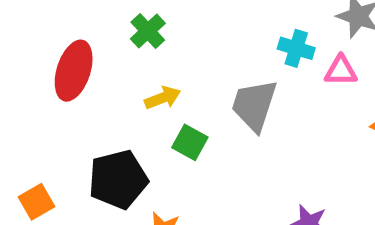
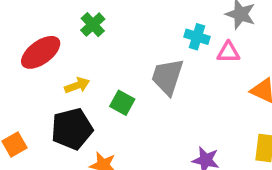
red ellipse: (74, 71) -> (41, 52), turned 36
yellow arrow: (163, 98) -> (77, 85), moved

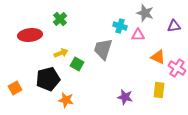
red ellipse: (41, 52) -> (30, 35), turned 30
yellow arrow: (77, 85) -> (61, 53), moved

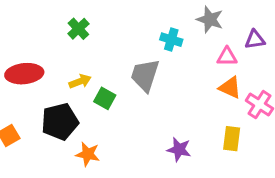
red ellipse: (30, 35) -> (24, 74), moved
pink triangle: (138, 35) -> (227, 57), moved

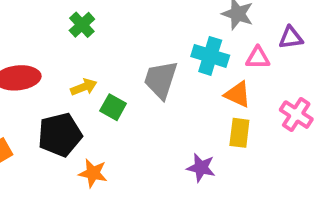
cyan cross: (171, 40) -> (210, 56), moved, size x1.4
orange triangle: (230, 88) -> (238, 94), moved
yellow rectangle: (232, 139) -> (239, 133), moved

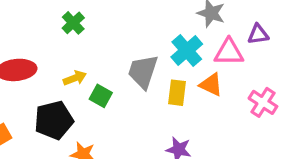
cyan cross: (210, 56) -> (187, 51), turned 32
pink triangle: (258, 58) -> (229, 52), size x1.4
yellow rectangle: (239, 133) -> (177, 93), moved

